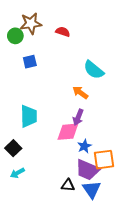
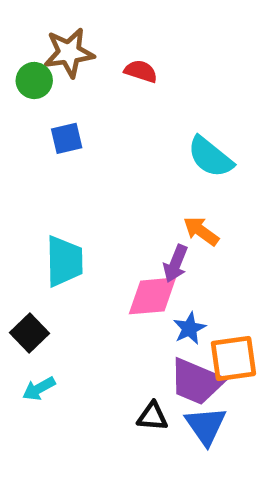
orange arrow: (80, 93) -> (201, 231), moved

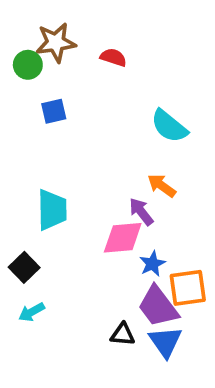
purple arrow: (176, 264) -> (141, 212), turned 120
purple trapezoid: (196, 382) -> (158, 306), turned 30

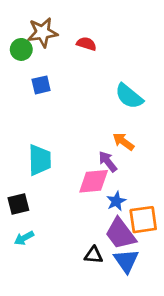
black square: (24, 267) -> (18, 204), turned 30

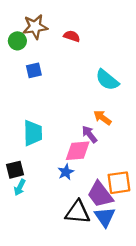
blue star: (116, 201) -> (66, 172), moved
cyan arrow: (24, 238) -> (20, 187), moved, turned -35
black triangle: (94, 255) -> (78, 212), size x1.6

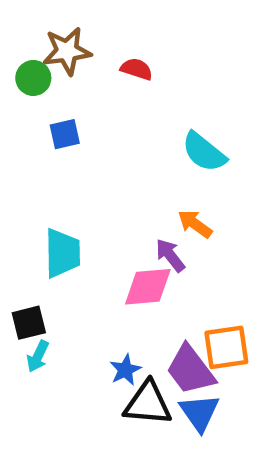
blue star: (66, 172) -> (125, 370), moved

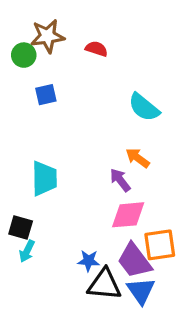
pink diamond: (148, 287) -> (128, 215), moved
black square: (29, 323) -> (21, 227), turned 30
blue star: (125, 370) -> (89, 261), turned 30

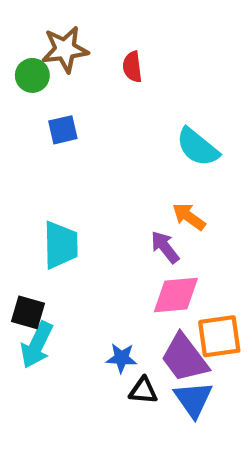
red semicircle: (96, 49) -> (132, 67), turned -115
cyan arrow: (27, 251) -> (37, 345), size x1.5
black triangle: (104, 284) -> (143, 391), size x0.6

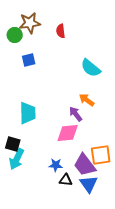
pink diamond: (176, 295) -> (68, 133), moved

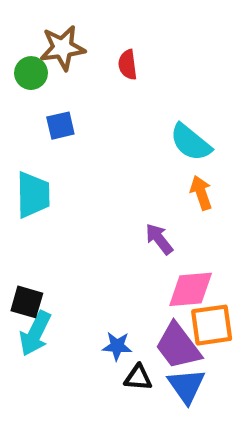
orange arrow: (87, 100) -> (201, 193), moved, turned 35
cyan trapezoid: (28, 113) -> (33, 195), moved
pink diamond: (68, 133) -> (191, 289), moved

